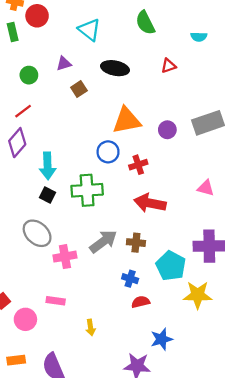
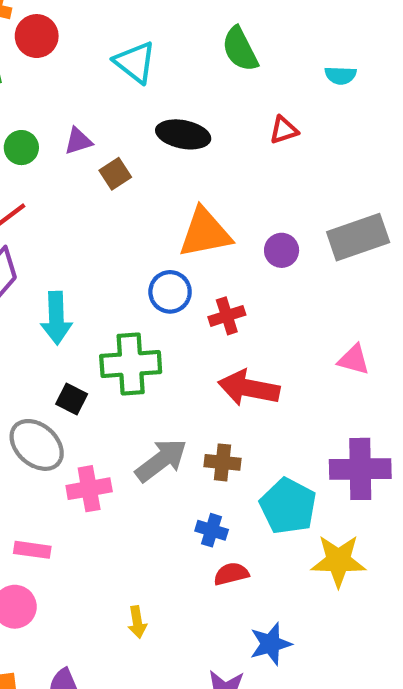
purple triangle: (64, 63) -> (78, 141), moved
black square: (48, 195) -> (72, 399), moved
pink rectangle: (56, 301) -> (32, 550), moved

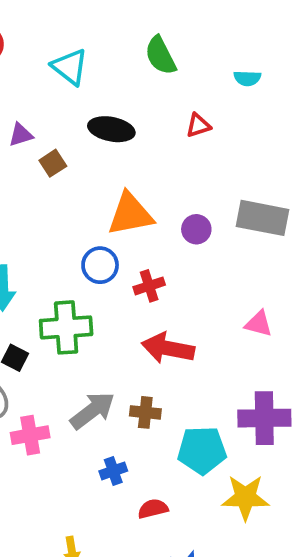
gray rectangle: (358, 237) -> (262, 218), turned 30
cyan pentagon: (288, 506) -> (202, 450), turned -30
blue cross: (212, 530) -> (113, 471), moved, turned -36

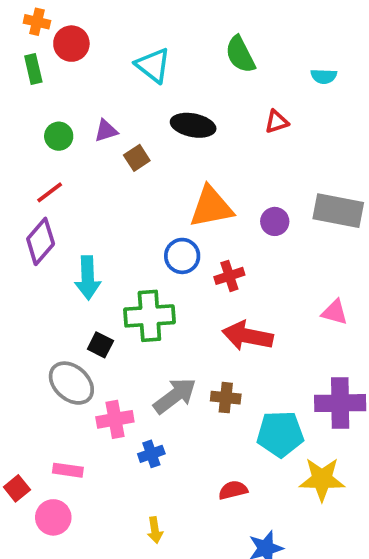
blue cross: (113, 471) -> (151, 454), moved

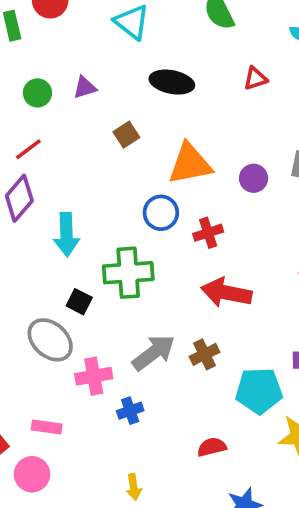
brown square: (137, 158) -> (126, 135), moved
brown cross: (226, 398) -> (205, 354), turned -32

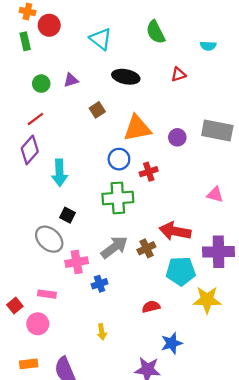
green cross: (128, 273) -> (118, 198), moved
red arrow: (226, 293) -> (175, 231), moved

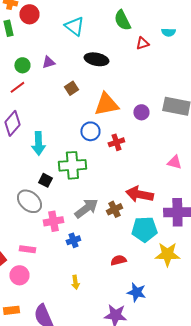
red triangle: (178, 74) -> (142, 43), moved
red line: (35, 119) -> (17, 87), moved
green cross: (118, 198) -> (72, 165), moved
blue star: (172, 343) -> (136, 292), turned 30

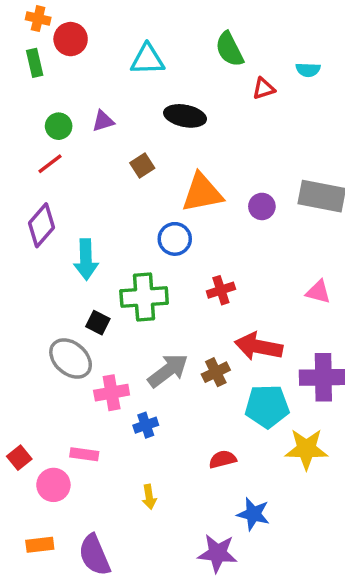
cyan triangle: (74, 26) -> (147, 60), turned -40
red cross: (116, 142) -> (221, 290), moved
pink rectangle: (27, 249) -> (84, 454), moved

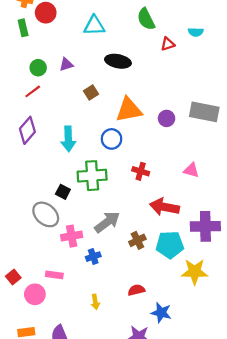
cyan arrow: (86, 259) -> (68, 139), moved
red cross: (221, 290) -> (141, 171), turned 35
pink triangle: (318, 292) -> (191, 170), moved
brown cross: (216, 372) -> (137, 240), moved
red semicircle: (223, 459) -> (136, 290), moved

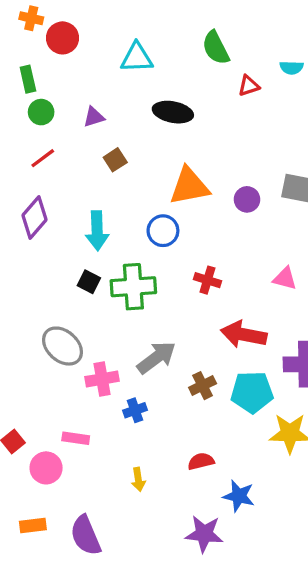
green rectangle: (23, 28) -> (28, 79), moved
green circle: (38, 68) -> (41, 112), moved
brown square: (91, 93) -> (115, 160), moved
black square: (63, 192) -> (89, 282), moved

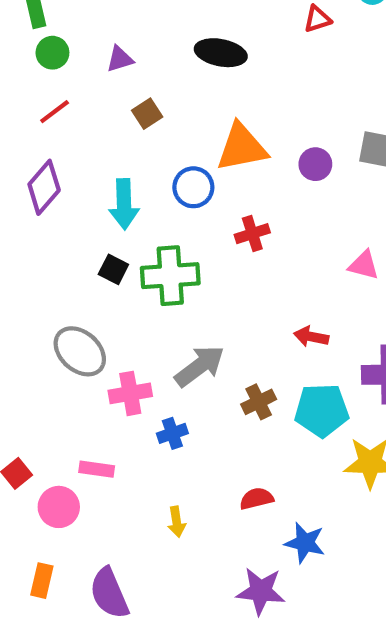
blue circle: (163, 231) -> (193, 187), moved
red cross: (207, 280) -> (252, 234), moved, turned -35
red arrow: (244, 334) -> (311, 337), size x0.6
orange rectangle: (33, 526) -> (42, 581), turned -70

